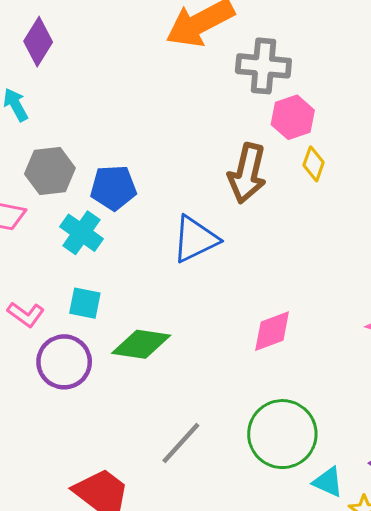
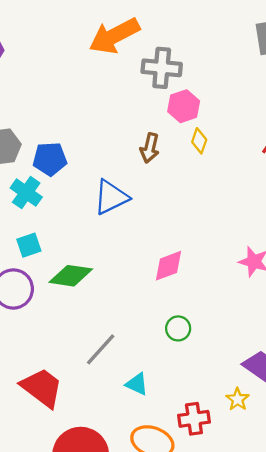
brown arrow: (247, 173) -> (150, 148), size x0.7
cyan square: (85, 303) -> (29, 245), turned -30
green circle: (282, 434) -> (178, 328), moved, size x0.5
cyan triangle: (328, 482) -> (137, 384), moved

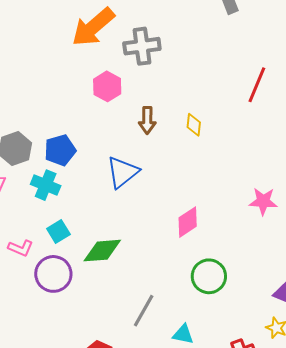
pink hexagon: (184, 106) -> (107, 86), moved
yellow diamond: (199, 141) -> (194, 125), moved
green circle: (178, 328) -> (209, 276), size x1.5

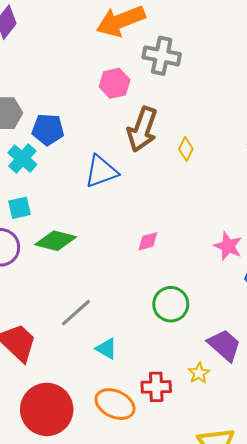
brown arrow: (147, 120) -> (142, 129), size x1.6
pink diamond: (188, 222) -> (148, 241), size x0.7
green circle: (209, 276) -> (171, 304), moved

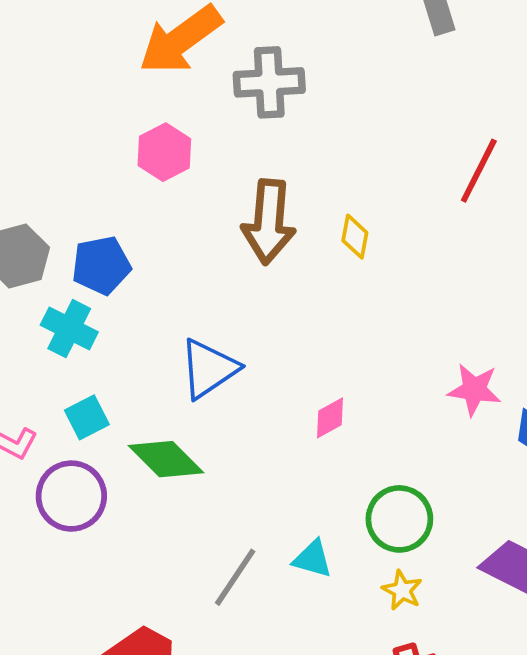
pink hexagon: (115, 83) -> (164, 152), moved
blue triangle: (101, 171) -> (209, 369), moved
green diamond: (56, 241) -> (166, 459), turned 45
cyan triangle: (106, 349) -> (313, 559), moved
yellow star: (199, 373) -> (402, 590), moved

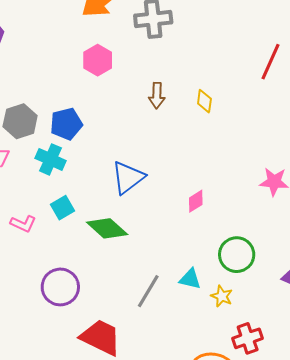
brown arrow: (269, 222) -> (157, 95), size x0.6
purple circle: (71, 496) -> (60, 287), moved
yellow star: (402, 590) -> (222, 296), moved

